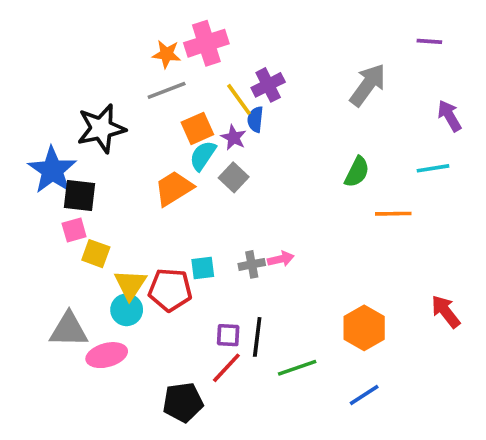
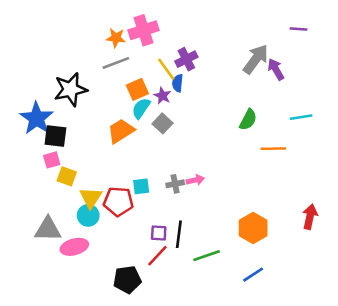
purple arrow: (449, 116) -> (276, 69), moved
red arrow: (446, 312) -> (310, 217), turned 50

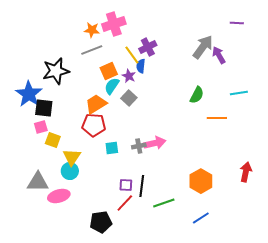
pink arrow: (195, 180) -> (155, 143), size x1.5
red pentagon: (118, 201) -> (94, 125), moved

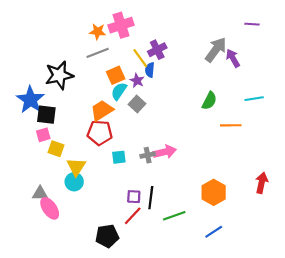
gray triangle: (38, 182) -> (40, 193), size x0.7
pink ellipse: (59, 196) -> (50, 208), moved, turned 70

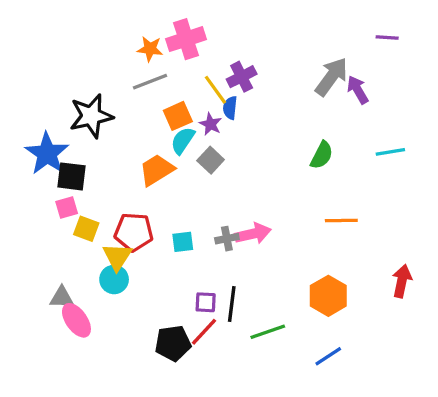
orange line: (231, 125) -> (341, 221), moved
red pentagon: (100, 133) -> (134, 232), moved
black pentagon: (107, 236) -> (173, 343), moved

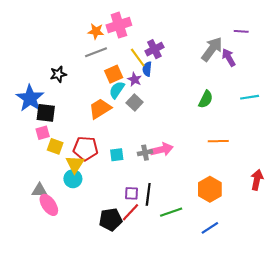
purple line: (387, 37) -> (241, 31), moved
black star: (91, 116) -> (58, 74), size x0.6

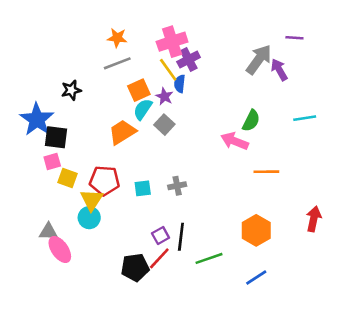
pink cross: (119, 25) -> (172, 42), moved
pink arrow: (162, 149) -> (235, 141), moved, turned -145
purple square: (131, 193) -> (161, 235), turned -32

